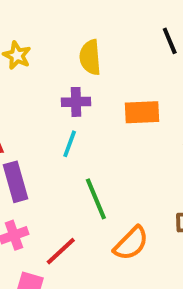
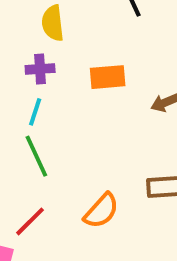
green line: (96, 199) -> (36, 156), moved

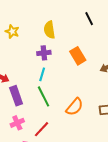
orange rectangle: (108, 77) -> (78, 56), turned 66
orange semicircle: (101, 211) -> (74, 107), moved

